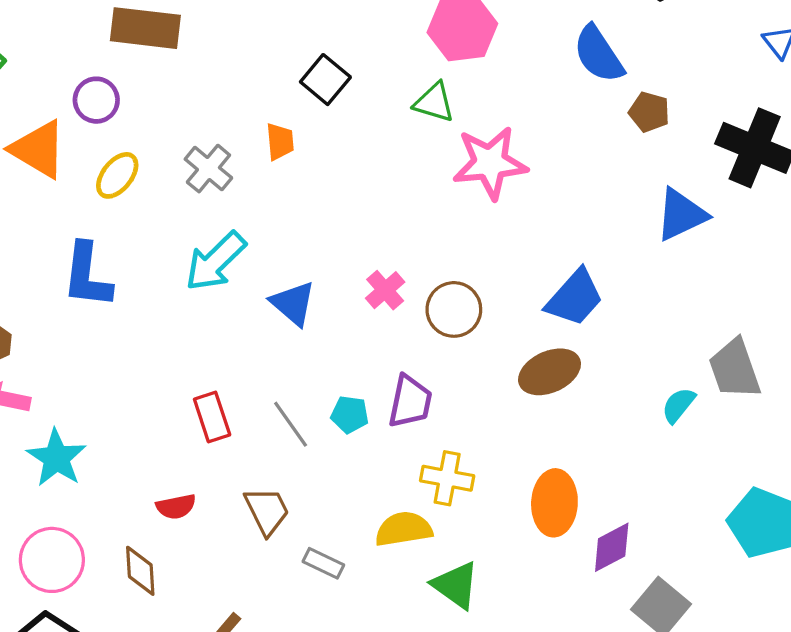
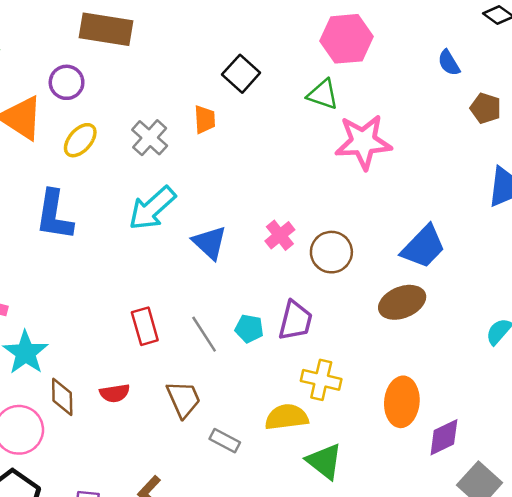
blue semicircle: (598, 54) -> (449, 63), size x0.6
brown diamond: (140, 571) -> (62, 397), moved

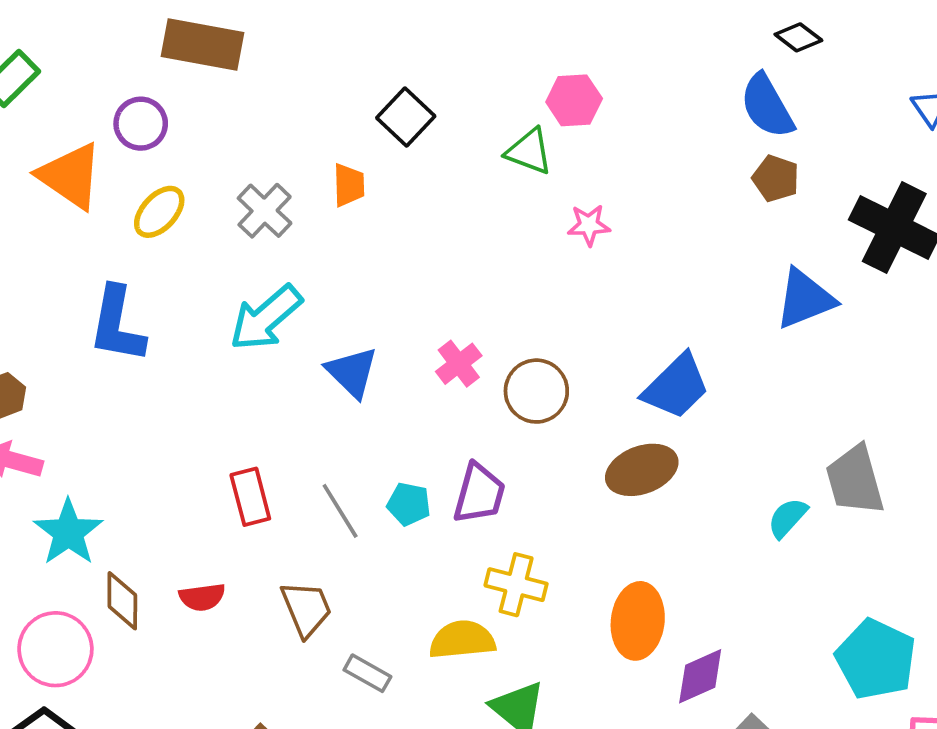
pink hexagon: (346, 39) -> (574, 100), moved, size x0.7
blue semicircle: (449, 63) -> (767, 106), moved, size x1.6
pink star: (363, 142) -> (589, 225), size x0.5

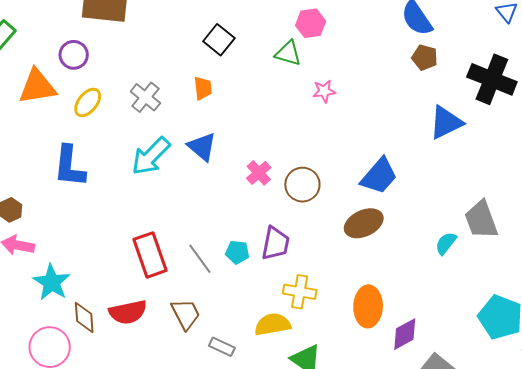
orange triangle: (70, 176) -> (37, 87), turned -39
orange trapezoid: (349, 185) -> (203, 88), moved
blue triangle: (352, 372) -> (202, 147), moved
red rectangle: (250, 497) -> (150, 255), size x1.4
red semicircle: (202, 597) -> (128, 312), size x1.5

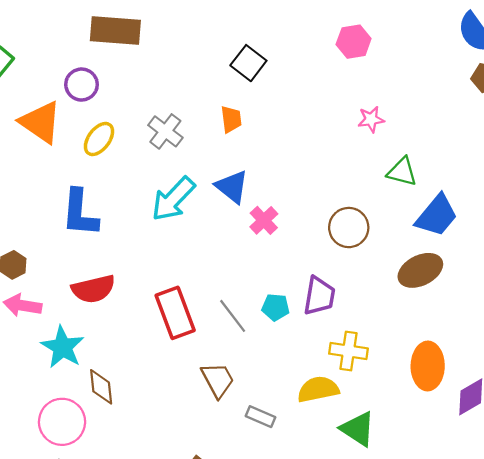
green triangle: (288, 53) -> (402, 172), moved
orange triangle: (37, 87) -> (41, 122), turned 45
pink cross: (259, 173) -> (264, 220), moved
red semicircle: (128, 312) -> (93, 289), moved

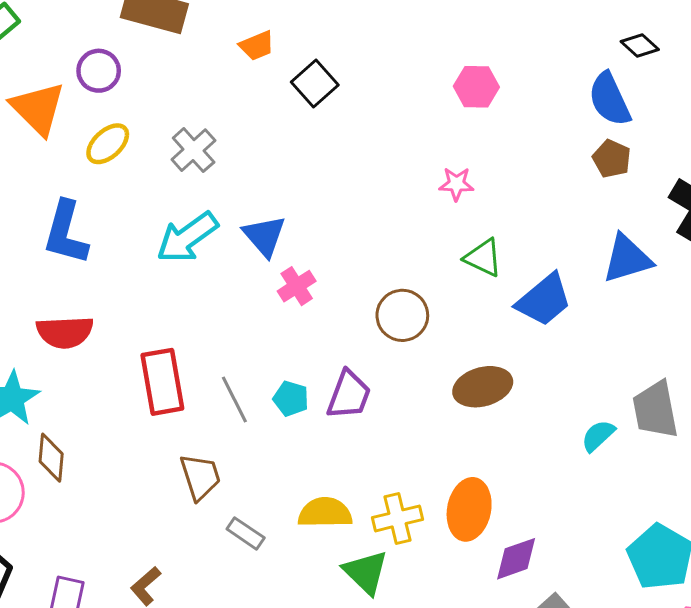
pink hexagon: (354, 42) -> (476, 87), moved
orange trapezoid: (231, 119) -> (257, 46), moved, turned 64
blue trapezoid: (437, 216) -> (544, 300), moved
yellow cross: (349, 351) -> (398, 518), moved, turned -33

